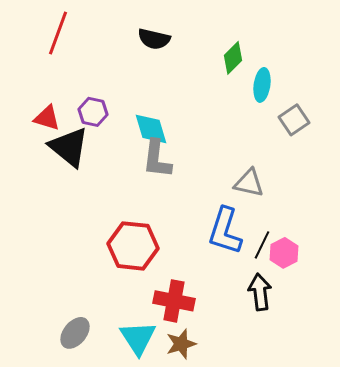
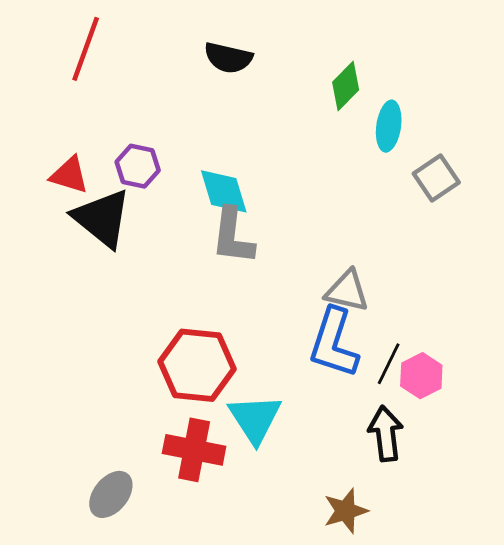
gray triangle: (249, 183) -> (347, 291), moved
red cross: (174, 301) -> (194, 450), moved
cyan triangle: (138, 338) -> (255, 419), moved
brown star: (181, 344) -> (346, 511), moved

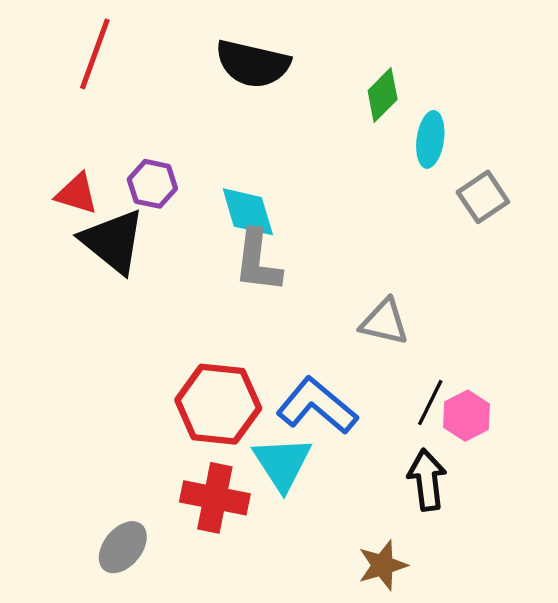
black semicircle: (228, 58) -> (253, 64), size x1.4
blue L-shape: (334, 343) -> (317, 406), moved, turned 112

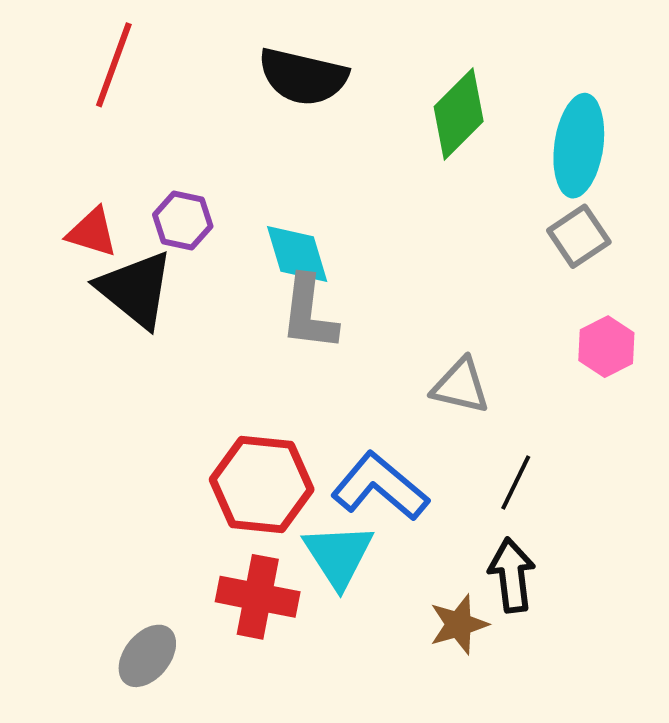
green diamond: (383, 95) -> (459, 114), size x1.4
cyan ellipse: (430, 139) -> (579, 146), moved, size x1.5
pink hexagon: (466, 416) -> (606, 347), moved
brown star: (383, 565) -> (459, 624), moved

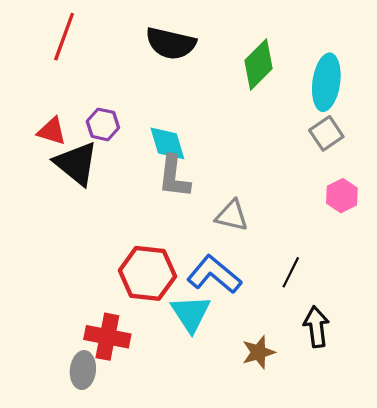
gray triangle: (461, 386) -> (232, 216), moved
black arrow: (512, 575) -> (316, 327), moved
red cross: (258, 597) -> (107, 337), moved
gray ellipse: (147, 656) -> (83, 370), turned -33

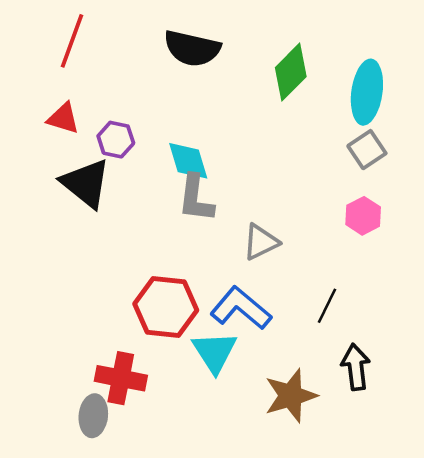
red triangle: (52, 131) -> (63, 118), moved
pink hexagon: (342, 196) -> (363, 216), moved
gray triangle: (232, 216) -> (261, 242), turned -39
brown star: (259, 352) -> (291, 396), size x1.4

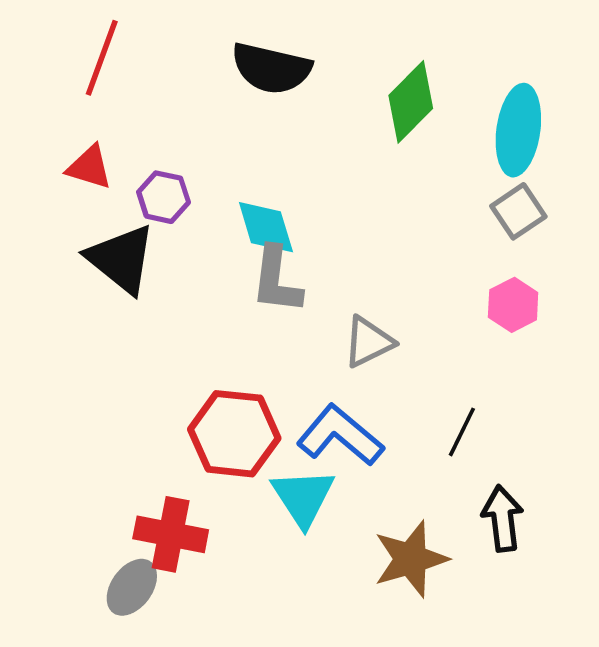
gray ellipse: (93, 416) -> (132, 587), turned 30

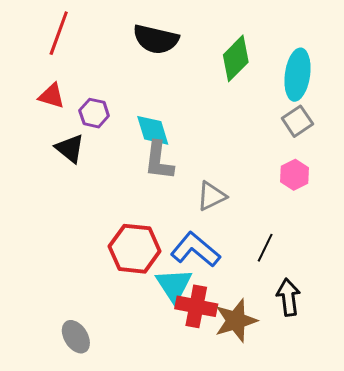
black triangle: (121, 259) -> (70, 148), size x0.7
red cross: (171, 534) -> (196, 306), moved
gray ellipse: (132, 587) -> (76, 337), turned -68

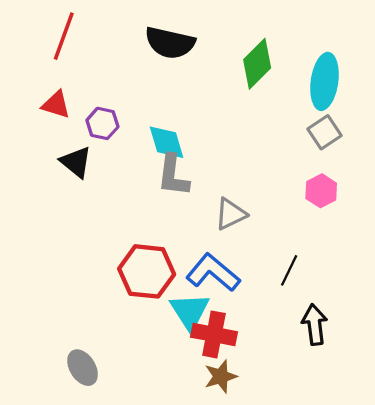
brown star: (236, 321) -> (221, 376), moved, size x0.7

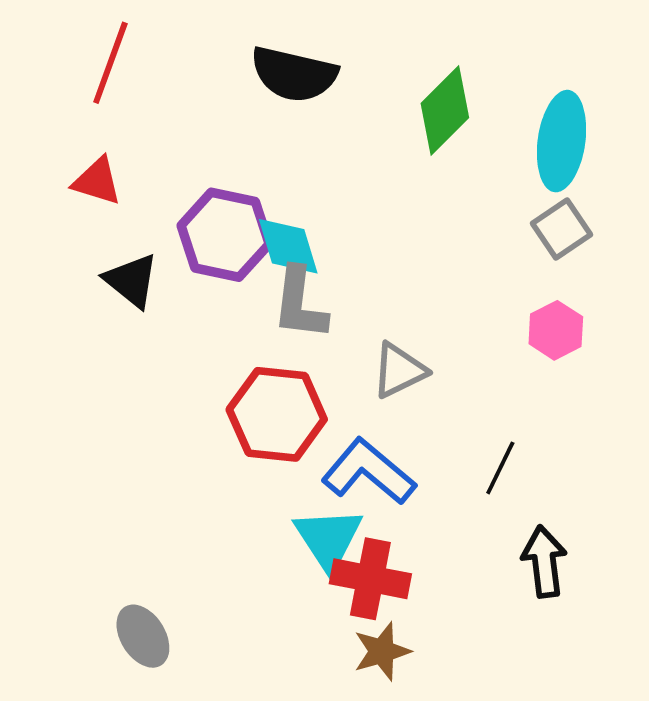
purple hexagon: (102, 123) -> (225, 235), moved, size x1.6
red hexagon: (147, 271) -> (277, 414), moved

